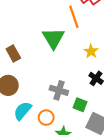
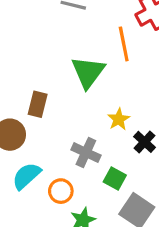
yellow star: (91, 51) -> (119, 119), moved
brown rectangle: (13, 53) -> (38, 104), moved, turned 35

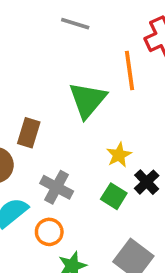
gray cross: (86, 152) -> (57, 187), moved
green square: (115, 179) -> (114, 196), moved

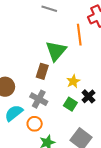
brown rectangle: (29, 133) -> (42, 71), moved

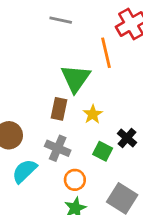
yellow star: (73, 81) -> (93, 114), moved
orange circle: (35, 124) -> (75, 180), moved

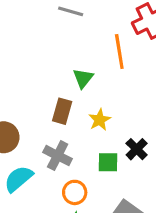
green triangle: (76, 78) -> (83, 78), size x0.6
green square: (103, 151) -> (108, 162), turned -30

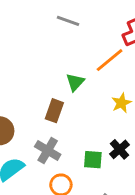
orange line: (119, 52) -> (110, 60), turned 56
yellow star: (100, 120) -> (121, 103), moved

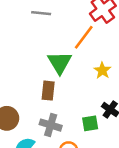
green triangle: (75, 82) -> (60, 62), size x1.5

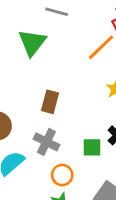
green triangle: (60, 62) -> (32, 43), moved

